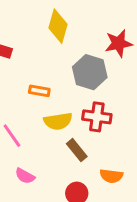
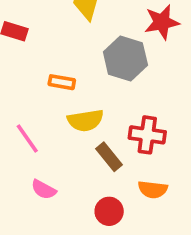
red cross: (97, 117) -> (147, 135), moved

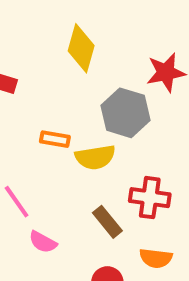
yellow semicircle: (85, 120) -> (95, 157), moved
pink semicircle: (44, 189) -> (43, 242), moved

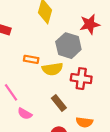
red cross: (150, 198) -> (81, 79), moved

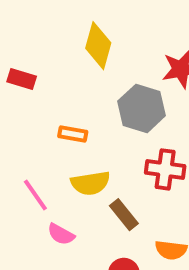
yellow semicircle: (52, 69) -> (90, 183), moved

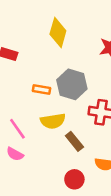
gray hexagon: (142, 108) -> (72, 84), moved
pink semicircle: (61, 234) -> (15, 154), moved

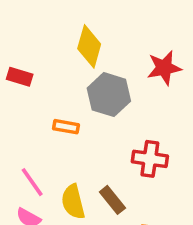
gray hexagon: (72, 84) -> (109, 95), moved
yellow semicircle: (53, 121) -> (73, 202), moved, turned 85

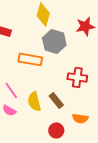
orange rectangle: (66, 127) -> (30, 59), size x1.6

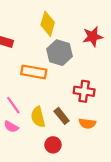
orange semicircle: (80, 118) -> (87, 123), moved
red circle: (56, 130) -> (53, 145), moved

